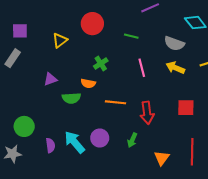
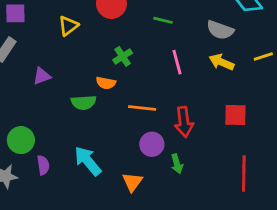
purple triangle: (50, 79) -> (42, 76), moved
purple circle: (100, 138) -> (152, 144), moved
green arrow: (132, 140) -> (177, 164), moved, turned -40
purple semicircle: (50, 145) -> (43, 165), moved
orange triangle: (162, 158) -> (132, 182), moved

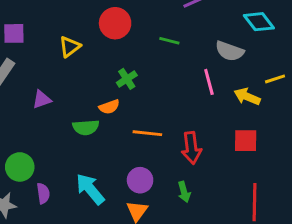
pink line: (177, 62) -> (209, 82), moved
yellow arrow: (222, 62) -> (247, 97), moved
orange semicircle: (106, 83) -> (109, 107), turned -30
purple circle: (152, 144) -> (140, 180), moved

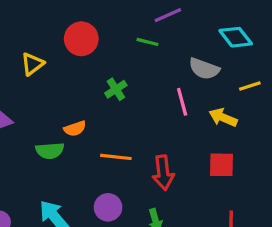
green line: (169, 41) -> (147, 42), moved
green cross: (127, 79) -> (116, 89), moved
yellow line: (275, 79) -> (250, 86), moved

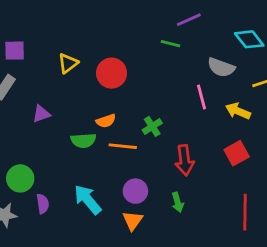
red circle: (81, 39) -> (112, 73), moved
green cross: (116, 89) -> (152, 126), moved
orange line: (116, 157) -> (123, 146), moved
red square: (221, 165) -> (237, 153), turned -30

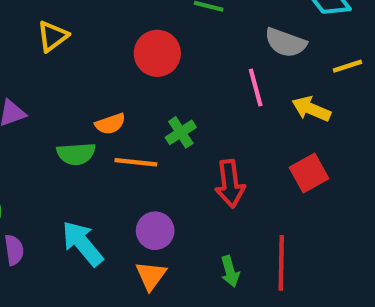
red circle: (112, 73) -> (157, 53), moved
green arrow: (178, 202) -> (230, 271), moved
red line: (245, 212) -> (281, 263), moved

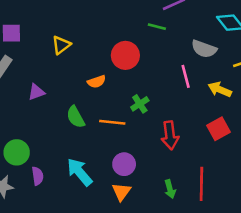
orange semicircle: (110, 124) -> (97, 82), moved
green semicircle: (76, 154) -> (76, 117), turned 65

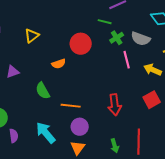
green cross: (140, 104) -> (117, 38), moved
orange line: (112, 122) -> (71, 106), moved

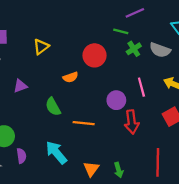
pink line: (127, 60) -> (141, 87), moved
purple circle: (80, 127) -> (116, 100), moved
green arrow: (115, 146) -> (119, 170), moved

